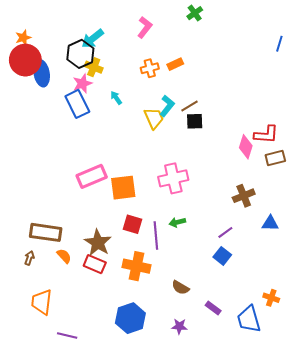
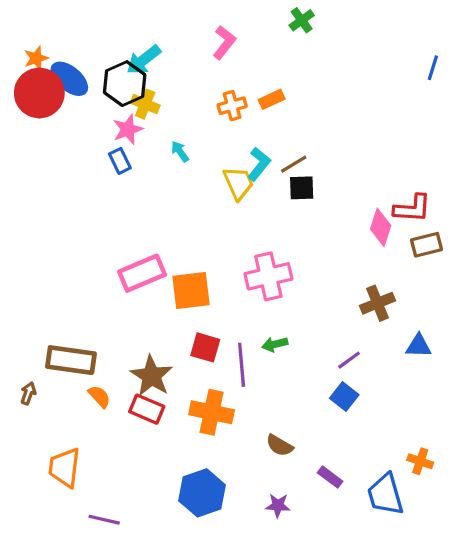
blue ellipse: (42, 73) -> (69, 79), moved, turned -40
blue rectangle: (77, 104) -> (120, 161), size x0.6
brown arrow: (29, 258) -> (28, 393), moved

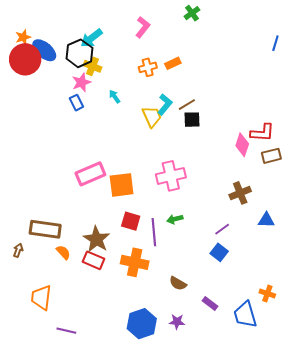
blue hexagon: (202, 493) -> (142, 324), moved

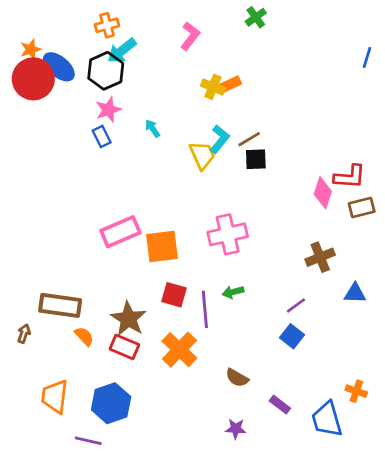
yellow cross: (92, 66) -> (213, 87), moved
orange cross: (148, 67) -> (107, 25), moved
orange cross: (135, 262) -> (179, 350), turned 32
blue hexagon: (142, 324) -> (111, 403), moved

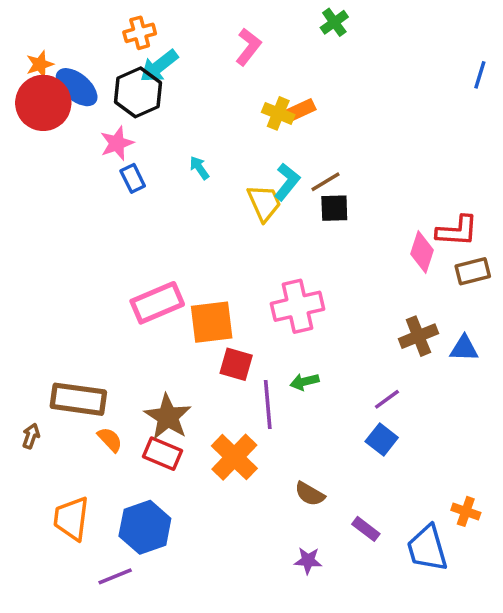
pink star: (108, 110) -> (117, 143), moved
blue triangle: (355, 293) -> (464, 348), moved
red square: (174, 295) -> (236, 364), moved
purple line: (88, 441) -> (115, 576), turned -35

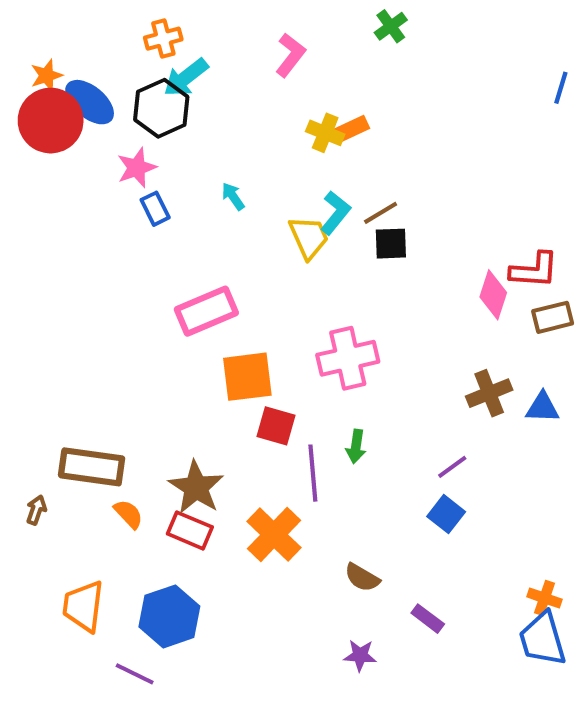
pink rectangle: (157, 303) -> (206, 311), moved
green arrow: (305, 382) -> (356, 446), turned -68
blue trapezoid: (427, 548) -> (542, 639), moved
purple line: (115, 576) -> (135, 674), turned 48

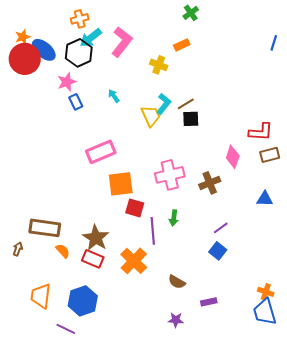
pink L-shape: (290, 55) -> (122, 42), moved, size x1.4
orange rectangle: (352, 129) -> (182, 45), moved
pink diamond: (493, 295) -> (233, 157), moved
brown cross: (489, 393) -> (210, 183), moved
purple rectangle: (428, 619) -> (209, 302), turned -49

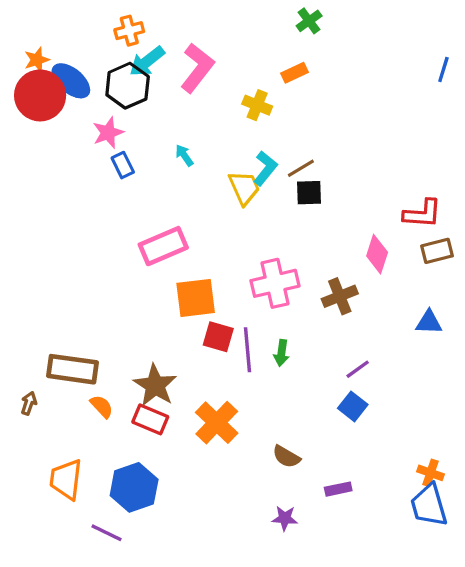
purple line: (153, 231) -> (247, 350), moved

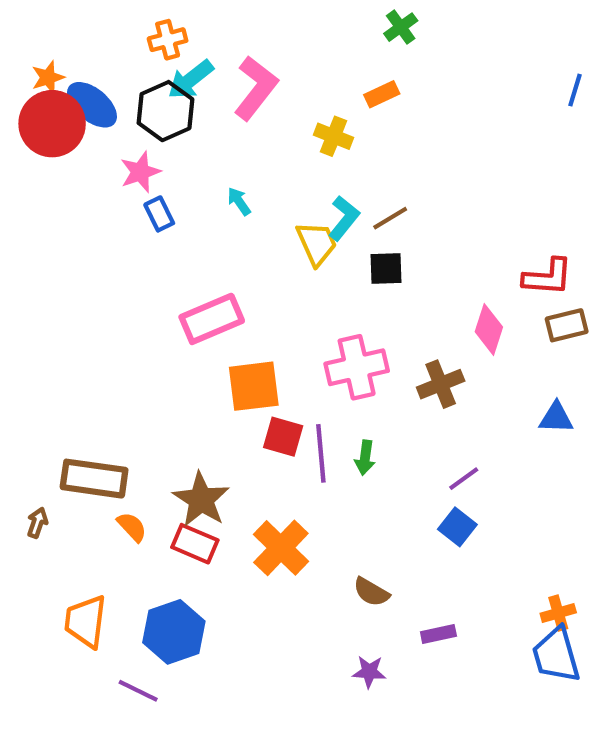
black square: (309, 193) -> (386, 269), moved
orange cross: (431, 473) -> (558, 613), turned -35

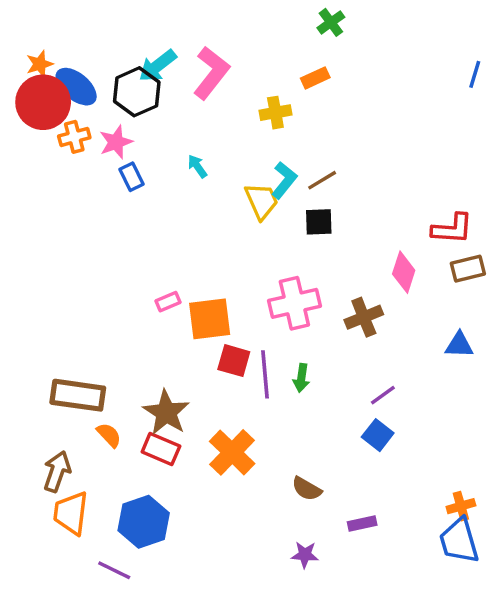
orange cross: (168, 40) -> (74, 137), moved
yellow cross: (333, 136) -> (275, 113), turned -32
pink rectangle: (212, 319) -> (168, 302), moved, size x0.5
brown arrow: (37, 523) -> (57, 471), moved, size x1.6

